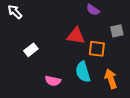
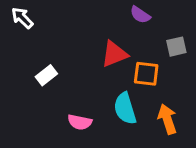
red triangle: (76, 36) -> (114, 54), turned -30

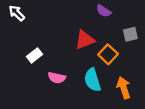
orange square: (146, 74) -> (108, 54), turned 36
pink semicircle: (80, 122) -> (57, 78), moved

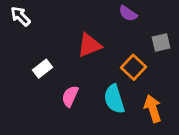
red triangle: (85, 40) -> (89, 45), moved
pink semicircle: (57, 78) -> (70, 96), turned 102

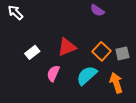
gray square: (161, 42) -> (122, 53), moved
red triangle: (89, 45) -> (67, 47), moved
cyan semicircle: (114, 99) -> (87, 75), turned 65

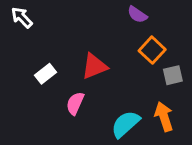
orange square: (101, 51) -> (152, 50), moved
cyan semicircle: (87, 75) -> (125, 124), moved

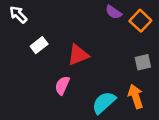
orange square: (152, 50) -> (140, 21), moved
white rectangle: (46, 74) -> (39, 45), moved

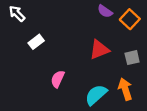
red triangle: (78, 55) -> (99, 50), moved

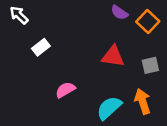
red triangle: (99, 50) -> (113, 56), turned 30
pink semicircle: (58, 79) -> (65, 90), turned 36

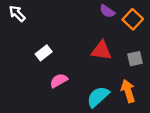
white rectangle: (41, 47) -> (44, 53), moved

